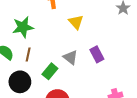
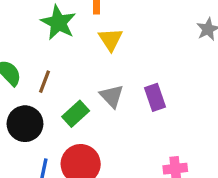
yellow triangle: (76, 22) -> (111, 39), moved
green star: (23, 27) -> (58, 23), moved, turned 30

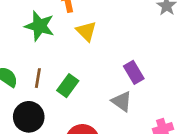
gray triangle: (112, 96) -> (122, 101), moved
green rectangle: (76, 114) -> (68, 86), moved

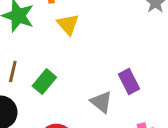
purple rectangle: (134, 72) -> (129, 81), moved

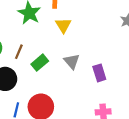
gray triangle: (101, 102) -> (72, 61), moved

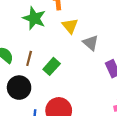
gray triangle: (72, 61) -> (91, 43), moved

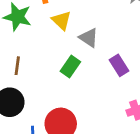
green rectangle: (52, 66) -> (70, 67), moved

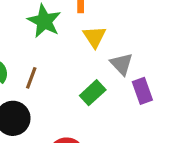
purple rectangle: (119, 65) -> (142, 91), moved

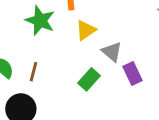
yellow triangle: (94, 37) -> (86, 30), turned 35

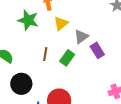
gray triangle: (112, 52) -> (81, 37), turned 49
brown line: (34, 72) -> (45, 54), moved

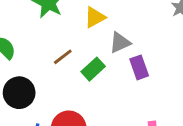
brown line: (45, 54) -> (63, 57), turned 32

